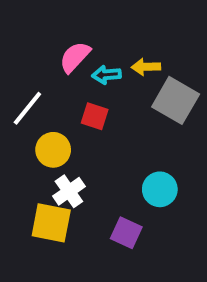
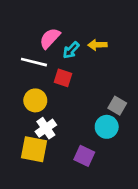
cyan arrow: (106, 75) -> (71, 50), turned -42
gray square: (176, 100) -> (117, 106), moved, size x0.6
white line: (27, 108) -> (34, 62), moved, turned 65

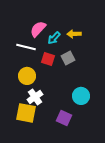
gray square: (117, 106) -> (68, 58), moved, turned 32

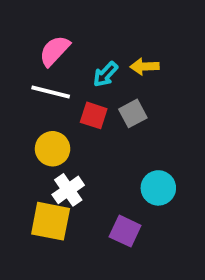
pink semicircle: (38, 29) -> (54, 51), moved

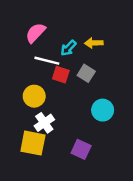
white line: (51, 92) -> (47, 61), moved
gray square: (133, 113) -> (86, 73), turned -30
cyan circle: (158, 188) -> (103, 110), moved

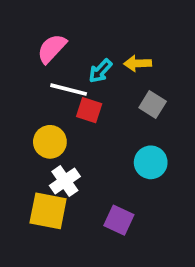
gray square: (86, 73) -> (153, 105), moved

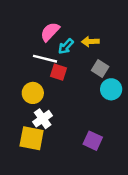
pink semicircle: (52, 49) -> (50, 32), moved
cyan circle: (151, 162) -> (111, 89), moved
purple square: (119, 220) -> (93, 141), moved

